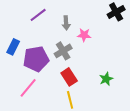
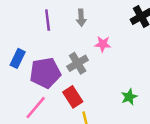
purple line: (38, 15) -> (48, 20), turned -60
gray arrow: (66, 23) -> (81, 18), moved
red rectangle: (69, 77) -> (73, 97), moved

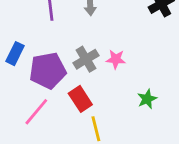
pink star: (103, 44) -> (116, 59), moved

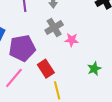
gray cross: (86, 59) -> (54, 27), moved

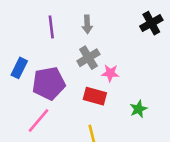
red rectangle: (46, 69) -> (95, 96), moved, turned -42

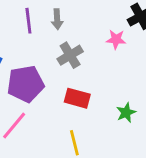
gray arrow: (87, 24) -> (57, 19), moved
pink star: (110, 73) -> (116, 39), moved

